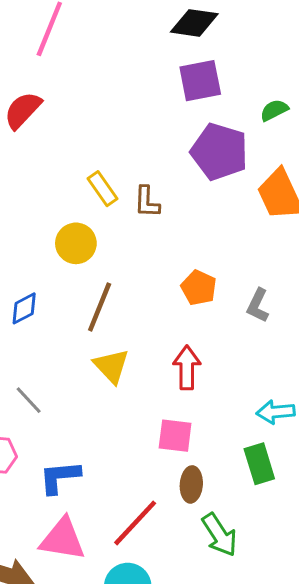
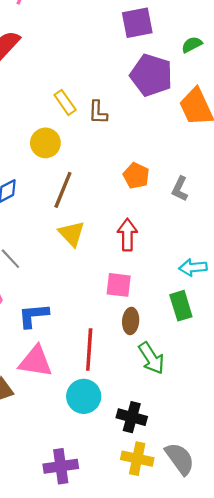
red line: (135, 523) -> (89, 349), turned -39

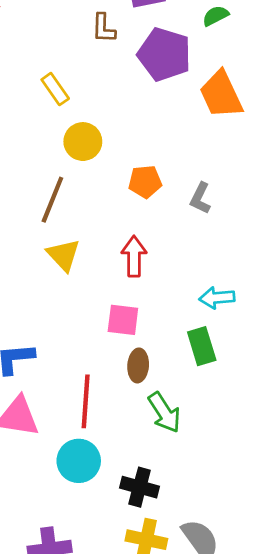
brown L-shape: (98, 112) -> (104, 28), moved
yellow circle: (45, 143) -> (83, 142), moved
orange pentagon: (136, 176) -> (145, 182), turned -30

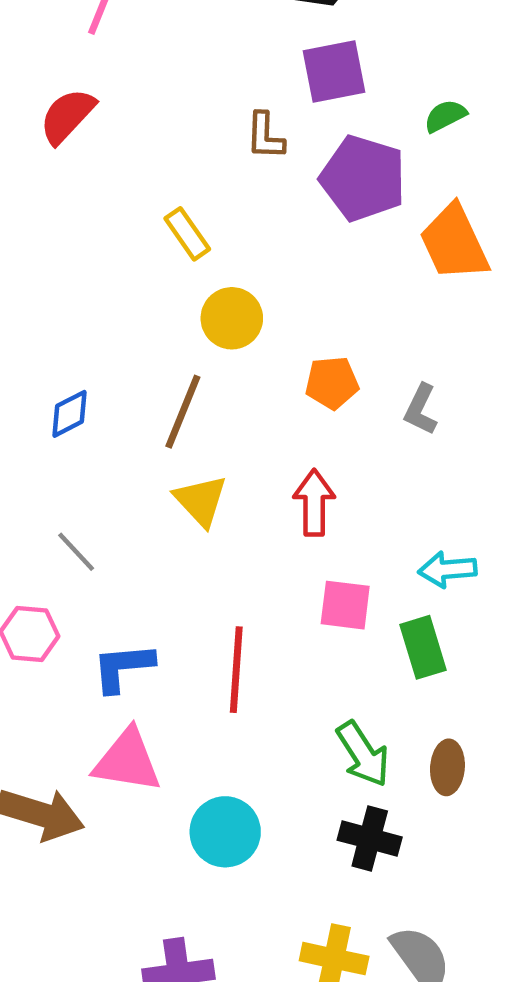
pink square: (123, 320) -> (345, 605), moved
brown ellipse: (138, 365) -> (447, 767), moved
red line: (86, 401) -> (236, 670), moved
black cross: (140, 487) -> (370, 839), moved

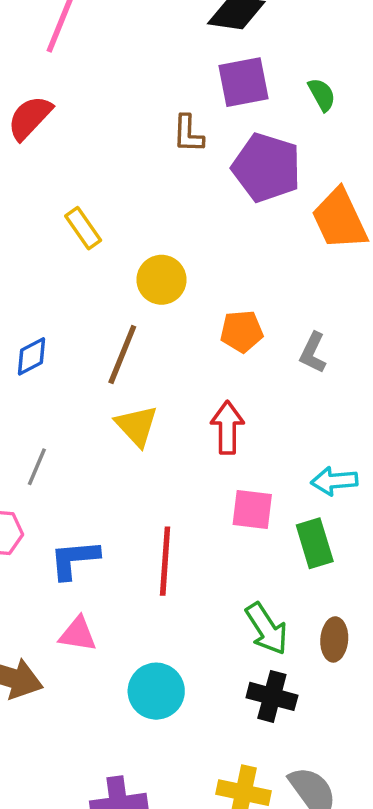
green semicircle: (445, 116) -> (322, 95), moved, turned 88
yellow rectangle: (187, 234) -> (83, 228), moved
gray line: (76, 552) -> (37, 467), turned 66
pink triangle: (127, 761) -> (78, 634), size x0.7

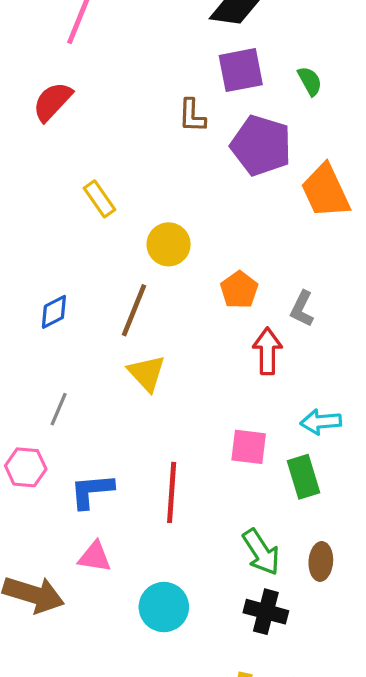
orange pentagon: (242, 331) -> (239, 290), turned -30
red arrow: (227, 428) -> (267, 351), moved

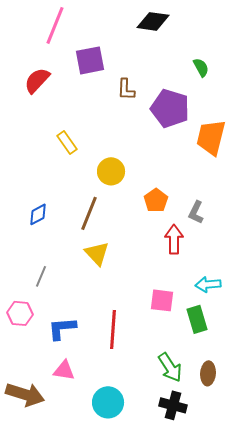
purple square: (241, 70) -> (90, 60), moved
orange trapezoid: (326, 191) -> (211, 137), turned 39

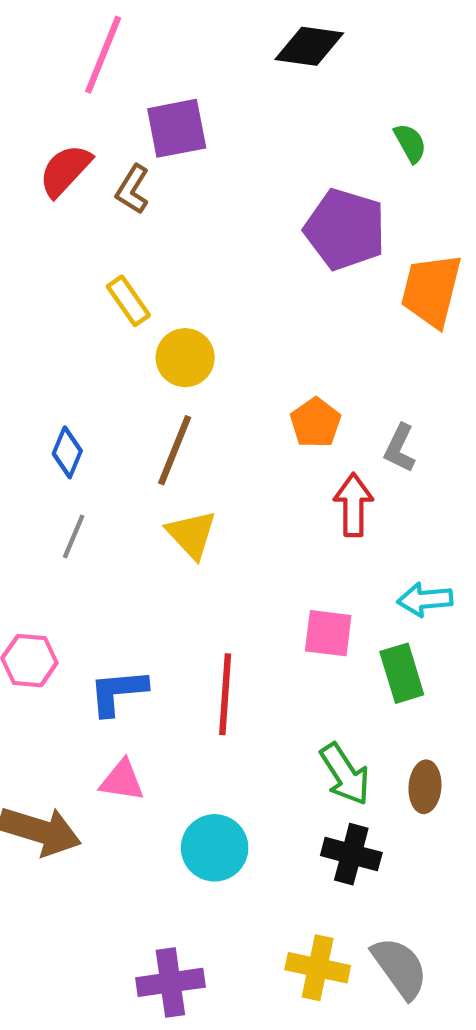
brown L-shape: (126, 89) -> (133, 189), moved, turned 30
yellow circle: (111, 171) -> (185, 358), moved
blue diamond: (38, 214) -> (67, 452), turned -40
gray line: (41, 276) -> (74, 536), moved

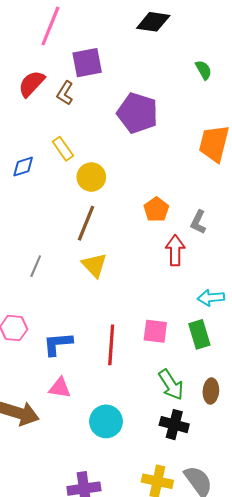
purple pentagon: (345, 229) -> (137, 113), moved
blue diamond: (67, 452) -> (23, 167), moved, turned 50
pink square: (328, 633) -> (155, 331), moved

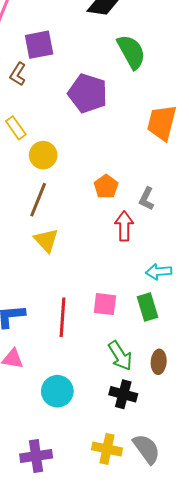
green semicircle: (204, 70) -> (131, 52), moved, size x1.8

